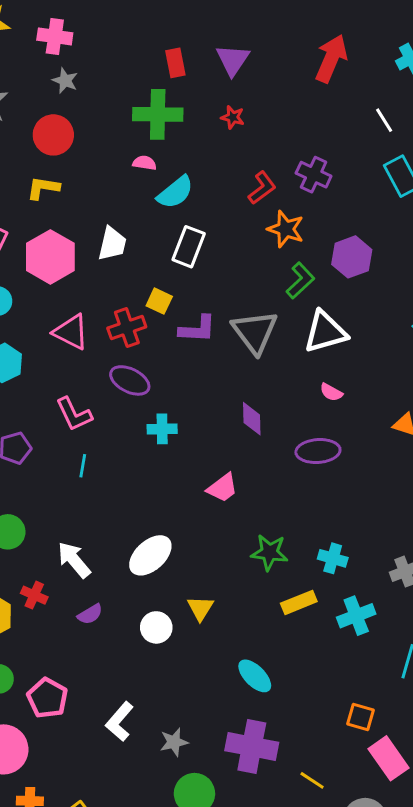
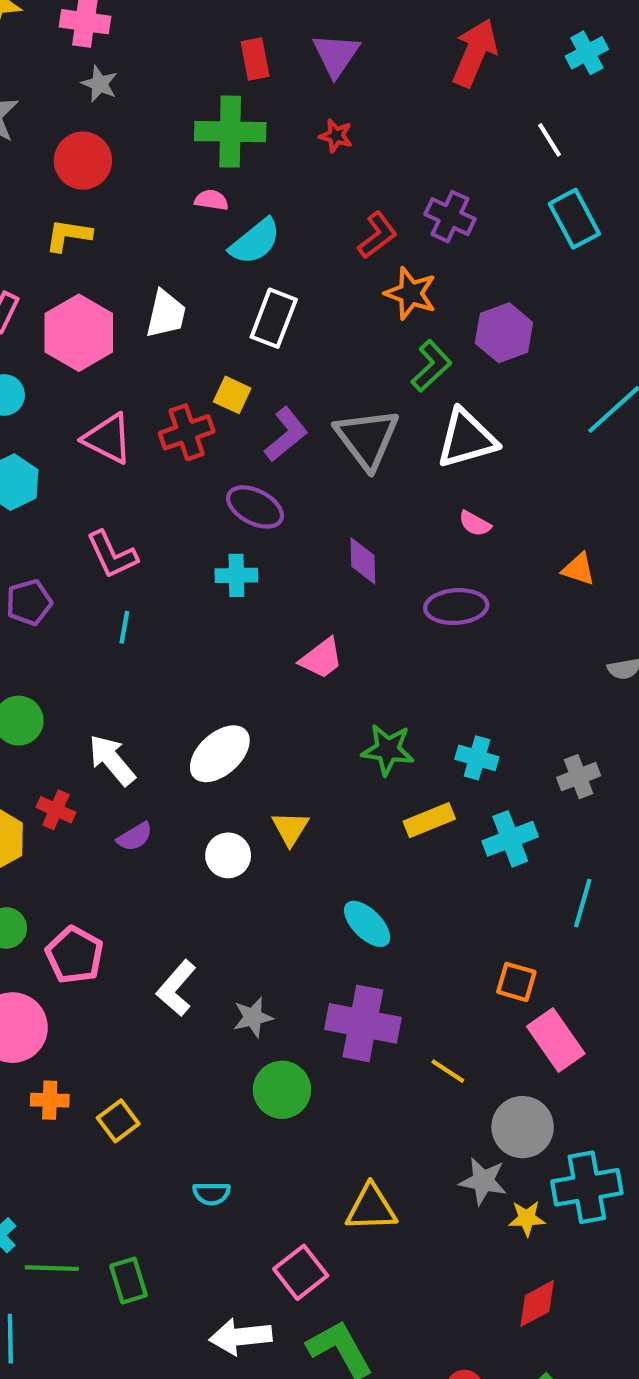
purple L-shape: (197, 329) -> (286, 434), turned -42
purple ellipse: (130, 380) -> (255, 507), moved

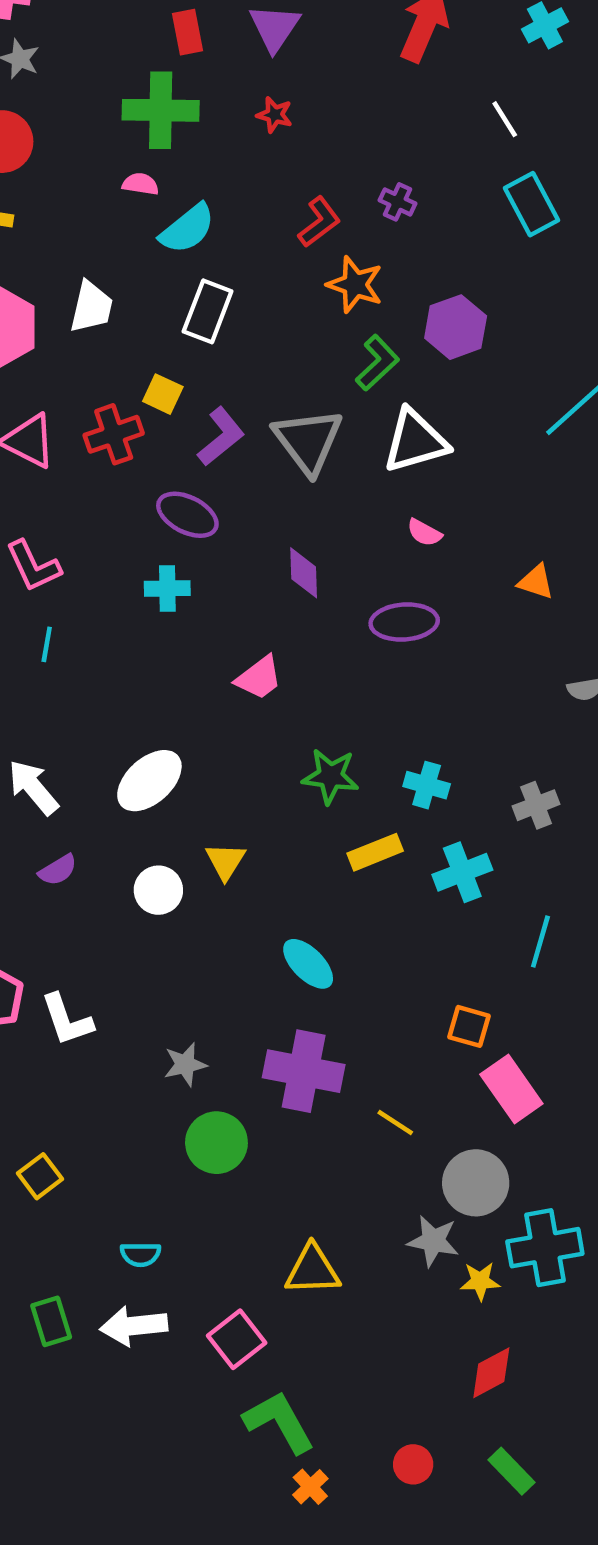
purple cross: (450, 217) -> (397, 202), size x0.7
white L-shape: (176, 988) -> (67, 1020), moved, turned -60
green rectangle: (129, 1281) -> (51, 1321), moved
white arrow: (241, 1337) -> (134, 1326), moved

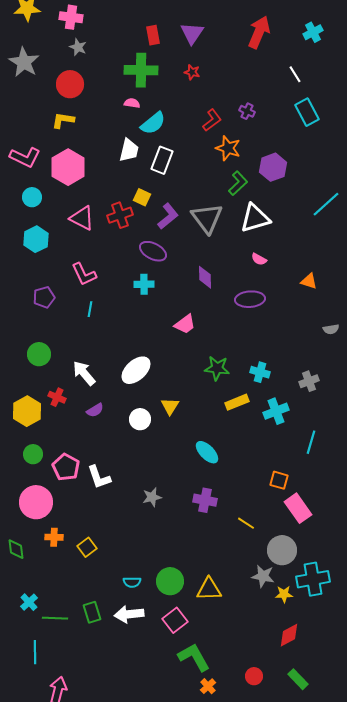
white trapezoid: (91, 307) -> (129, 150), moved
purple cross: (304, 1071) -> (205, 500), size x0.7
green circle: (216, 1143) -> (170, 581), moved

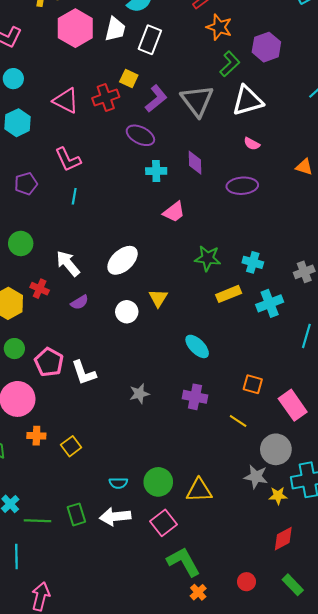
pink hexagon: (68, 167) -> (75, 28), moved
cyan cross: (144, 284) -> (156, 171), moved
orange square: (279, 480) -> (253, 384), moved

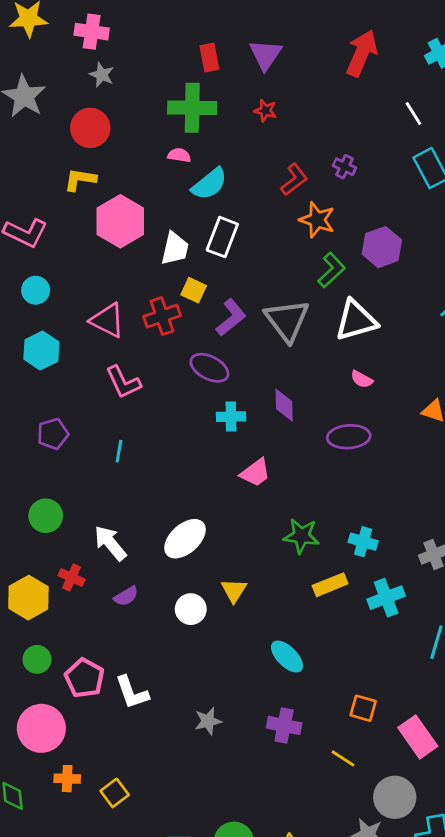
white trapezoid: (115, 29) -> (175, 249), moved
pink L-shape: (68, 159) -> (123, 382), moved

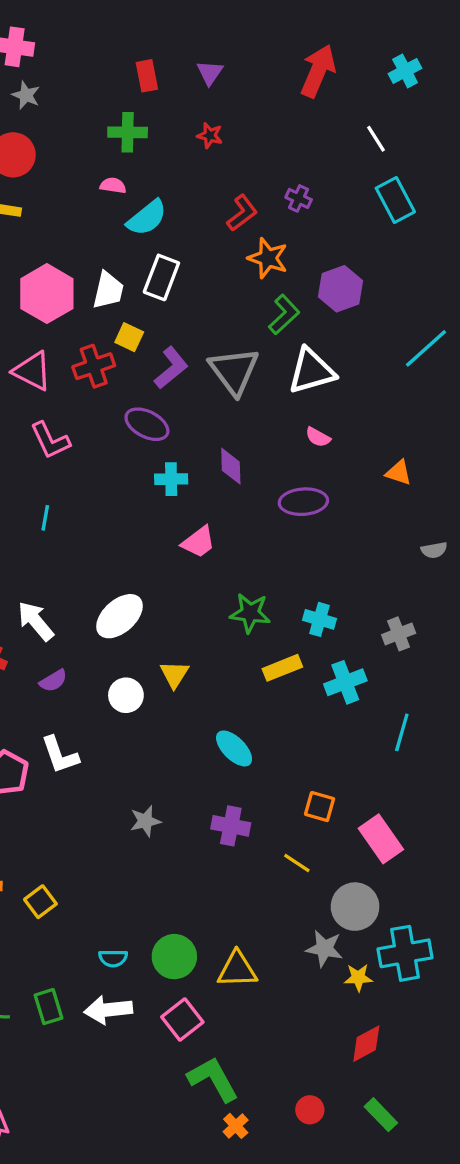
purple triangle: (265, 55) -> (210, 73), size x0.7
green cross: (192, 108) -> (128, 132), size x0.7
pink hexagon: (120, 221) -> (47, 294), moved
white L-shape: (132, 692) -> (60, 755), moved

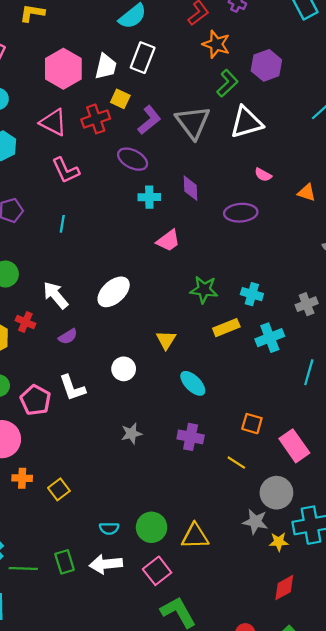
pink semicircle: (318, 437) -> (263, 175), moved
yellow triangle: (174, 674) -> (166, 340), moved
white circle: (126, 695) -> (124, 369), moved

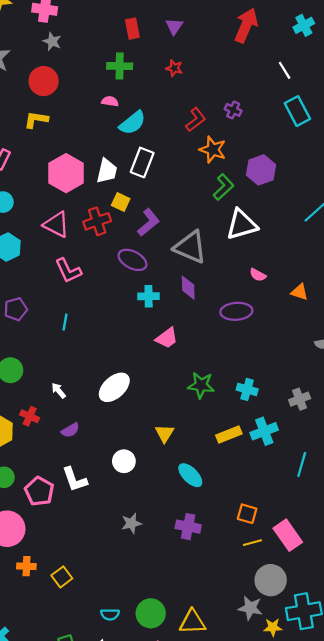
gray triangle: (193, 122) -> (190, 247), moved, turned -30
white arrow: (56, 295) -> (59, 391), size x0.6
yellow rectangle: (226, 328) -> (229, 434), moved
yellow line: (236, 463) -> (252, 543), moved, turned -48

